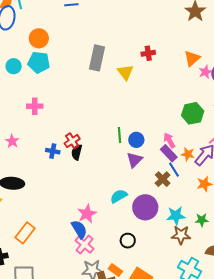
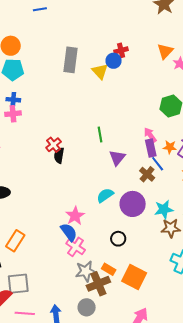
blue circle: (136, 140) -> (114, 61), moved
blue cross: (53, 151) -> (13, 100), moved
purple rectangle: (169, 153) -> (151, 148), turned 36

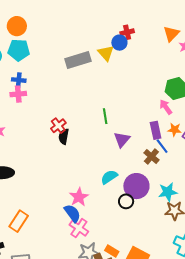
gray rectangle: (70, 60) -> (78, 60), moved, turned 65
pink arrow: (150, 135) -> (166, 107), moved
black circle: (118, 239) -> (126, 201), moved

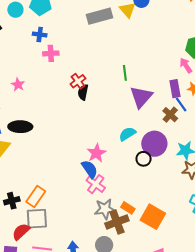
pink cross: (18, 94) -> (51, 53), moved
purple triangle: (122, 140) -> (141, 97), size x1.4
orange rectangle: (19, 221) -> (36, 197), moved

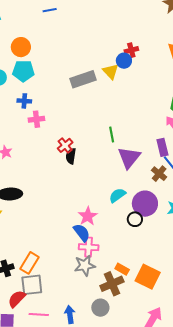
pink cross: (96, 184) -> (89, 247), turned -30
gray star: (105, 209) -> (85, 265), moved

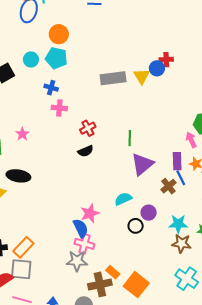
red cross: (65, 145) -> (88, 128), moved
black semicircle: (71, 156) -> (86, 151), turned -133
purple circle: (145, 204) -> (149, 213), size x0.6

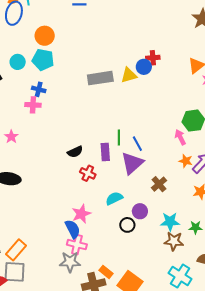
yellow triangle: (142, 76) -> (129, 75), turned 48
pink cross: (59, 108) -> (33, 105), moved
red cross: (88, 128) -> (88, 173), moved, turned -35
purple rectangle: (177, 161) -> (105, 152), moved
blue line: (181, 178) -> (137, 144), moved

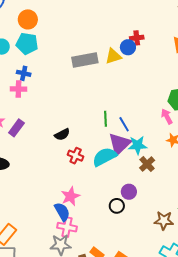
purple rectangle: (105, 152) -> (16, 128), moved, turned 42
cyan semicircle: (114, 198) -> (105, 157), moved, size x1.4
cyan star: (170, 222) -> (137, 145), moved

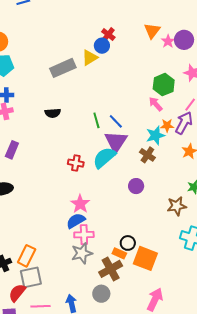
red cross: (137, 38) -> (108, 34), turned -32
black semicircle: (62, 134) -> (53, 113), moved, turned 35
cyan star: (137, 145) -> (155, 135), moved
black circle: (117, 206) -> (128, 243), moved
blue semicircle: (62, 212) -> (76, 221), turned -78

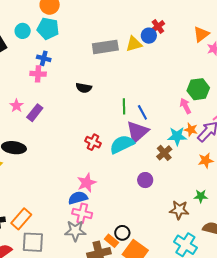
gray square: (31, 277) -> (33, 242), moved

